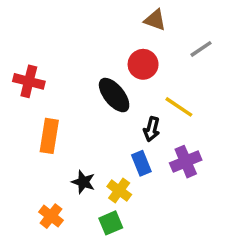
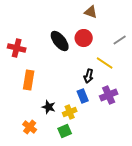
gray line: (201, 49) -> (120, 40), moved
black ellipse: (114, 95) -> (60, 41), moved
yellow cross: (119, 190) -> (70, 112), turned 32

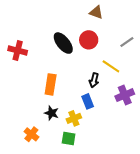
orange rectangle: (29, 80) -> (51, 84), moved
purple cross: (109, 95) -> (125, 95), moved
green square: (65, 131) -> (69, 139), turned 32

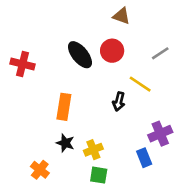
purple cross: (125, 95) -> (160, 134), moved
blue rectangle: (88, 101) -> (144, 158), moved
green square: (69, 139) -> (99, 175), moved

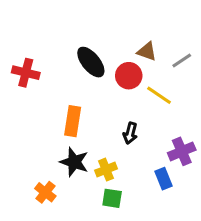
brown triangle: (121, 16) -> (147, 51), moved
red circle: (112, 51) -> (129, 76), moved
black arrow: (119, 102) -> (130, 133), moved
black star: (65, 143) -> (74, 162), size x1.4

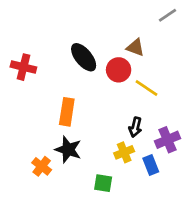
gray line: (182, 61) -> (167, 15), moved
black arrow: (130, 133) -> (135, 127), moved
yellow cross: (106, 170) -> (124, 152), moved
orange cross: (45, 192) -> (42, 166), moved

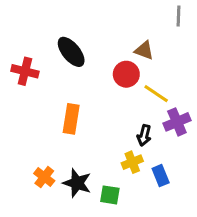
gray line: (167, 15) -> (178, 16), turned -54
black ellipse: (84, 57) -> (71, 52), moved
purple cross: (167, 140) -> (177, 122), moved
black star: (68, 150) -> (77, 183), moved

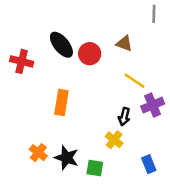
red circle: (126, 74) -> (90, 54), moved
yellow cross: (132, 162) -> (114, 140), turned -30
blue rectangle: (161, 176) -> (149, 164), moved

